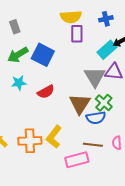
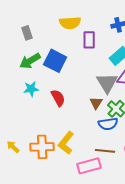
yellow semicircle: (71, 17) -> (70, 23), moved
red semicircle: (46, 92) -> (58, 98), turned -90
brown triangle: (80, 104) -> (96, 103), moved, size x0.6

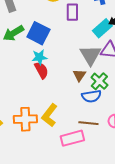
cyan star: (31, 89) -> (39, 57), moved

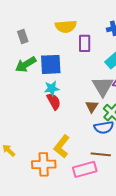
blue square: (38, 33) -> (51, 64), turned -30
orange cross: (25, 119) -> (44, 164), moved

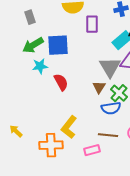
cyan star: (52, 88) -> (40, 66), moved
pink rectangle: (85, 169) -> (92, 150), size x0.7

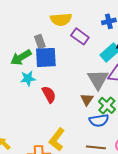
gray rectangle: (30, 17) -> (40, 41), moved
purple rectangle: (92, 24) -> (80, 36), turned -54

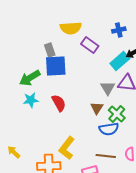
green arrow: (21, 57) -> (30, 78), moved
cyan star: (28, 78) -> (31, 100), moved
gray triangle: (98, 79) -> (108, 88), size x0.7

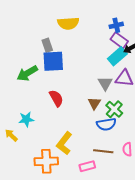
purple rectangle: (90, 45) -> (119, 40), moved
cyan star: (31, 100) -> (26, 119), moved
yellow arrow: (14, 152) -> (11, 135), moved

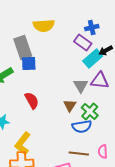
purple rectangle: (119, 40) -> (83, 43), moved
gray rectangle: (47, 45) -> (23, 48), size x1.6
blue square: (53, 61) -> (29, 64), size x0.7
yellow L-shape: (64, 143) -> (23, 144), moved

